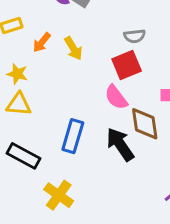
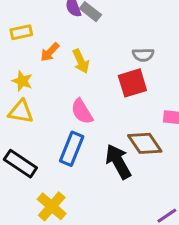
pink semicircle: (116, 97) -> (82, 112), moved
brown diamond: (145, 124) -> (145, 143), turned -32

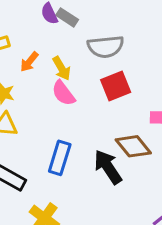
gray semicircle: (143, 55) -> (106, 47), moved, size x1.6
pink semicircle: (82, 112) -> (63, 93), moved

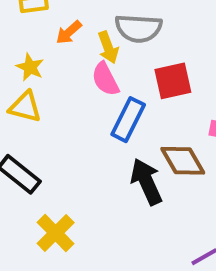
gray semicircle: (106, 47) -> (139, 28), moved
blue rectangle: (60, 158) -> (128, 120), moved

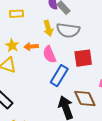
orange arrow: (69, 32) -> (31, 46), moved, turned 32
yellow arrow: (108, 47) -> (48, 28), moved

